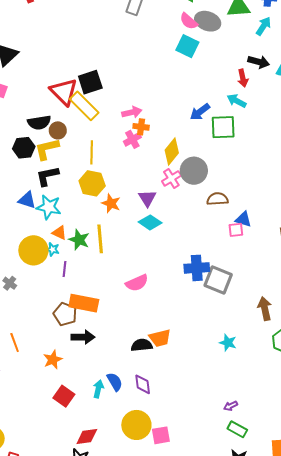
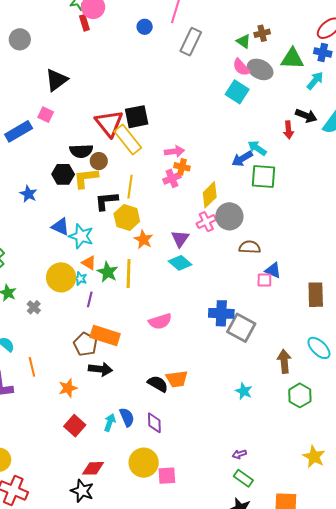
cyan arrow: (237, 101) -> (257, 148), moved
black L-shape: (47, 176) -> (106, 201), moved
black semicircle: (142, 345) -> (158, 384), turned 30

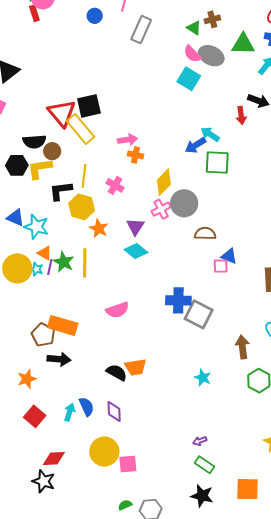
pink cross: (172, 178) -> (115, 185), moved, turned -36
purple line: (90, 299) -> (50, 267), moved

